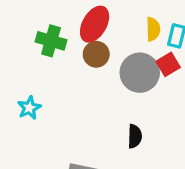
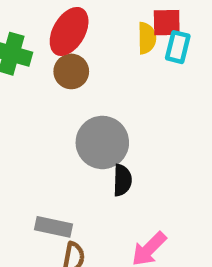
red square: (168, 64) -> (167, 23), moved, turned 30
gray circle: (140, 73) -> (102, 142), moved

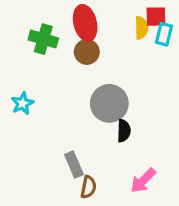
red ellipse: (69, 31) -> (85, 23), turned -44
gray rectangle: (53, 227) -> (74, 165), turned 55

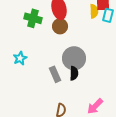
black semicircle: (124, 131) -> (74, 73), moved
gray rectangle: (74, 165) -> (55, 74), moved

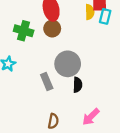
green cross: (33, 18) -> (24, 31), moved
black semicircle: (74, 73) -> (78, 85), moved

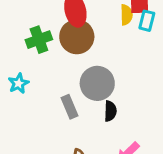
brown circle: (52, 29) -> (77, 37), size x1.5
green cross: (24, 31) -> (39, 40), turned -36

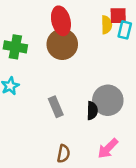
green cross: (39, 40) -> (15, 47), moved, turned 30
gray circle: (97, 83) -> (108, 100), moved

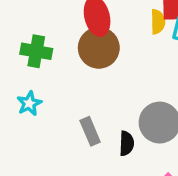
black semicircle: (92, 111) -> (127, 143), moved

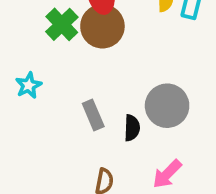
green cross: (36, 51) -> (62, 24), moved, turned 36

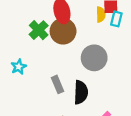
gray circle: (167, 106) -> (94, 58), moved
black semicircle: (132, 128) -> (81, 92), size x1.5

